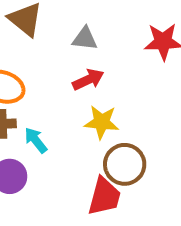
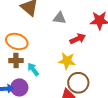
red arrow: (88, 80) -> (78, 39), moved

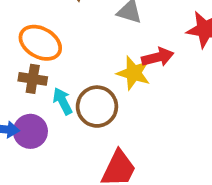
yellow star: (67, 61) -> (134, 73), moved
brown circle: (78, 83) -> (97, 107), moved

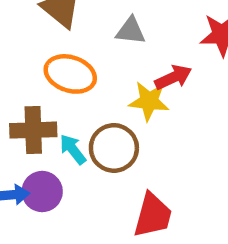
orange ellipse: (40, 43) -> (70, 74), moved
brown cross: (33, 79) -> (33, 130), size x1.4

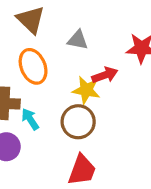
orange ellipse: (70, 74) -> (33, 66), turned 44
brown circle: (114, 148) -> (78, 122), moved

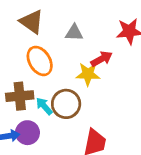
brown circle: (78, 122) -> (66, 104), moved

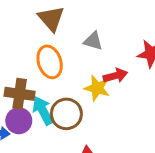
cyan arrow: (44, 106) -> (43, 111), size x1.4
purple circle: (27, 133) -> (19, 121), moved

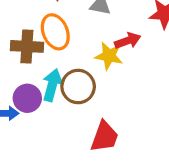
brown cross: (20, 94) -> (27, 46), moved
cyan arrow: (43, 111) -> (52, 85), turned 48

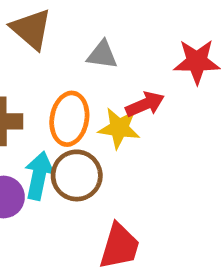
orange ellipse: (55, 32) -> (69, 119), moved, turned 36

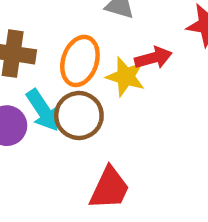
cyan arrow: (39, 176) -> (43, 110), turned 126

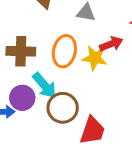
brown circle: (79, 116) -> (63, 108), moved

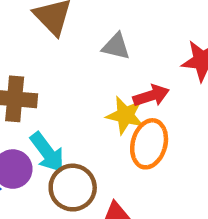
orange ellipse: (64, 51) -> (149, 144), moved

